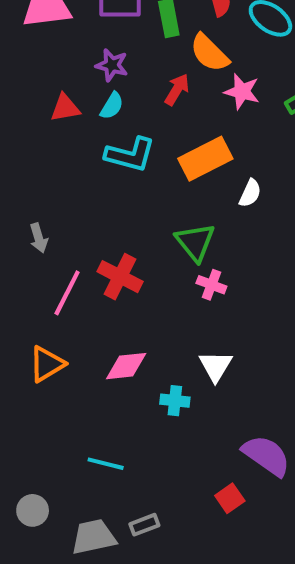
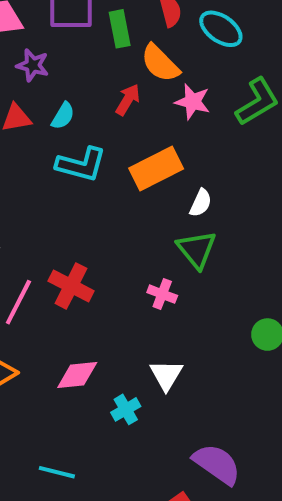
purple star: (112, 65) -> (33, 65), moved
green triangle: (195, 242) -> (197, 249), moved
cyan cross: (175, 401) -> (126, 409), turned -36

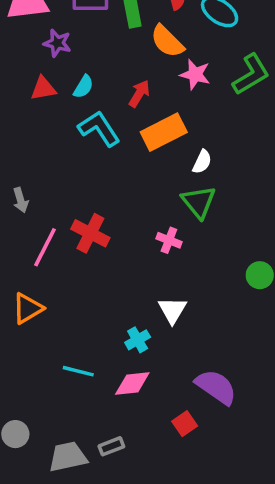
red arrow: (128, 100) -> (139, 94), moved
cyan L-shape: (81, 164) -> (99, 129), turned -138
pink diamond: (77, 375) -> (132, 383), moved
cyan line: (57, 472) -> (78, 371), moved

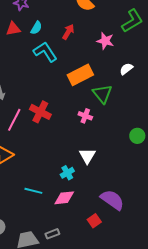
pink star: (195, 74) -> (105, 41), moved
orange rectangle: (164, 132) -> (80, 75), moved
white semicircle: (202, 162) -> (126, 69), moved, turned -152

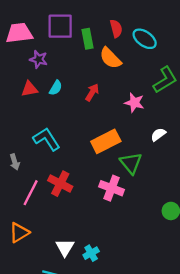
cyan L-shape: (45, 52) -> (47, 139), moved
pink cross: (85, 116) -> (112, 188), size x1.5
white triangle: (87, 156) -> (65, 247), moved

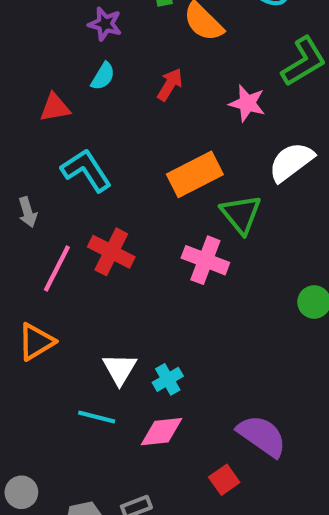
purple star: (39, 59) -> (105, 24), moved
red triangle: (29, 89) -> (55, 108), moved
white semicircle: (158, 135) -> (291, 162), size x1.6

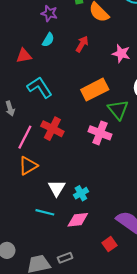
orange triangle: (36, 342) -> (28, 166), moved

